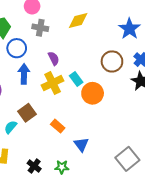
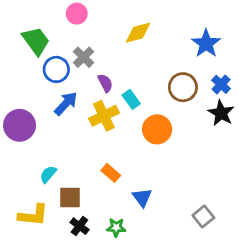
gray cross: (40, 28) -> (84, 57), moved, turned 35
blue arrow: (24, 74) -> (66, 103), turned 42
cyan rectangle: (76, 79) -> (131, 99), moved
brown square: (27, 113) -> (70, 197), moved, turned 36
gray square: (127, 159) -> (203, 217), size x0.7

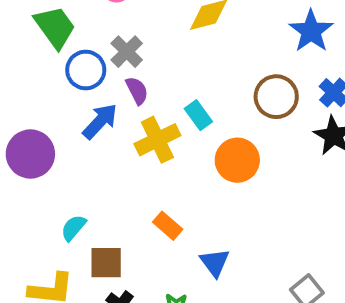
purple semicircle: (105, 83) -> (137, 91), moved

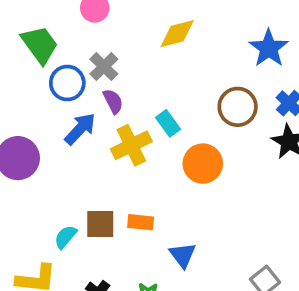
orange rectangle: (168, 226) -> (141, 222), turned -35
cyan semicircle: (73, 228) -> (65, 237), moved
brown square: (106, 263) -> (100, 224), moved

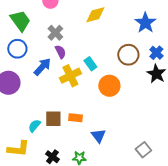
blue circle: (67, 83) -> (17, 49), moved

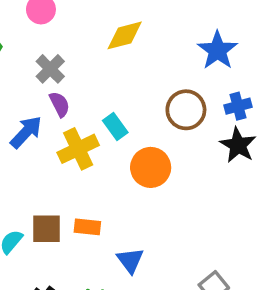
blue cross: (156, 53) -> (238, 106), turned 32

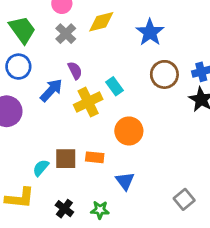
yellow diamond: (125, 35) -> (101, 22), moved
blue star: (218, 50) -> (150, 32), moved
gray cross: (50, 69) -> (66, 34), moved
orange circle: (151, 167) -> (129, 131), moved

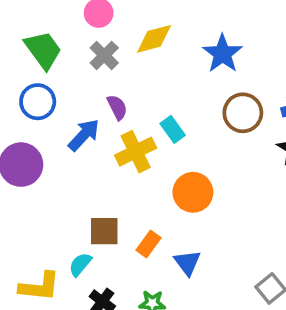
orange rectangle: (95, 157) -> (149, 244), moved, turned -60
cyan semicircle: (41, 168) -> (80, 264), moved

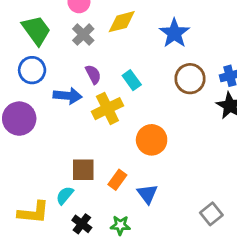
cyan rectangle: (173, 129) -> (132, 80), moved
blue arrow: (84, 135) -> (68, 96), turned 52

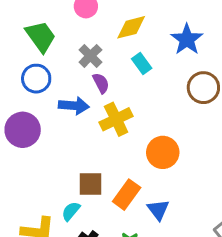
gray cross: (83, 35) -> (90, 56), moved
cyan rectangle: (132, 80) -> (142, 63), moved
orange rectangle: (117, 180) -> (127, 195), size x1.4

